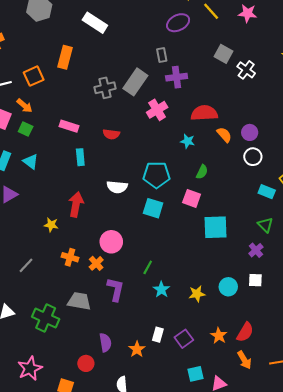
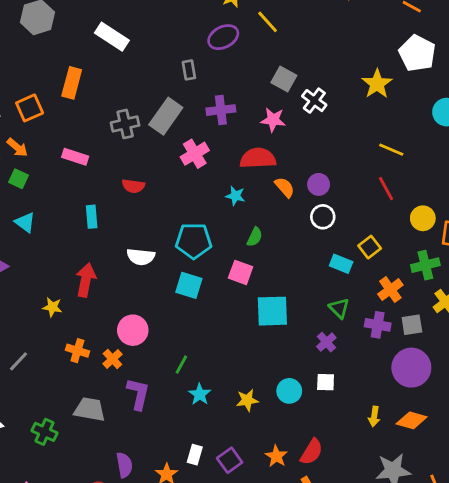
pink star: (248, 13) -> (273, 120), moved
gray rectangle: (162, 55) -> (189, 70), moved
pink rectangle: (69, 126) -> (75, 157), moved
green cross: (46, 318) -> (45, 432), size x0.7

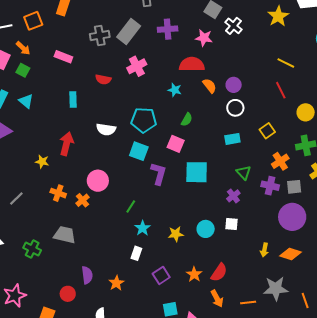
pink cross: (195, 154) -> (137, 66), moved
cyan rectangle: (341, 264) -> (232, 139), moved, turned -35
purple L-shape: (138, 394) -> (159, 174), moved
white rectangle: (195, 455) -> (136, 253), moved

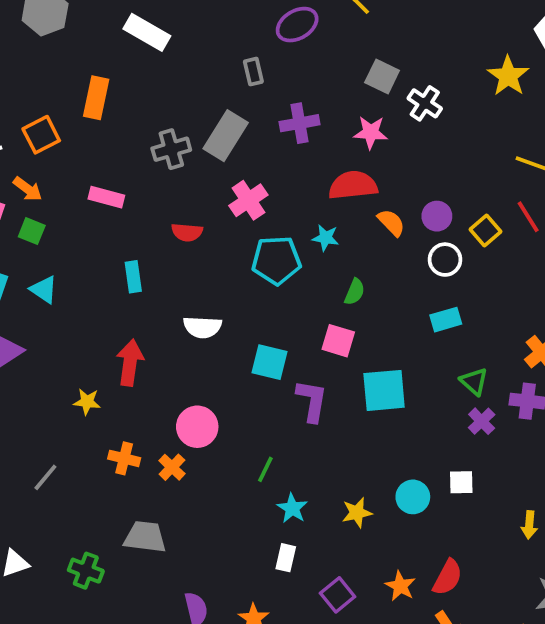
cyan pentagon: (144, 120) -> (276, 260), moved
yellow square: (267, 131) -> (485, 231), moved
purple cross: (233, 196) -> (482, 421), moved

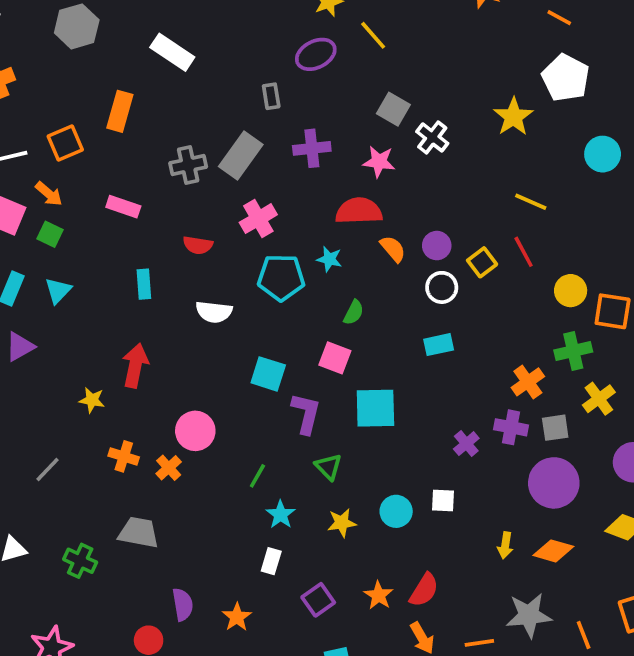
cyan triangle: (44, 289) -> (58, 291), turned 36
white semicircle: (202, 327) -> (214, 312), moved
green triangle: (474, 382) -> (328, 467), moved

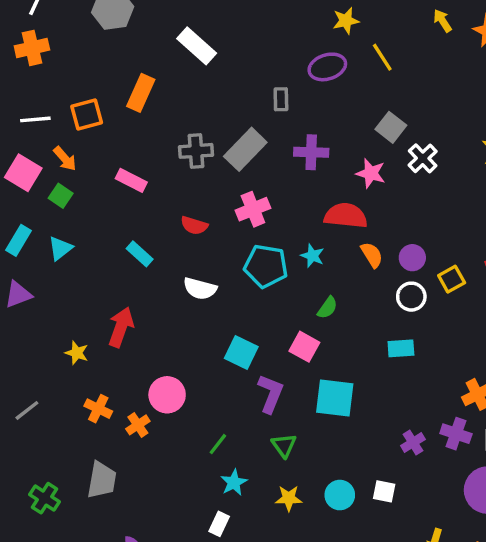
cyan rectangle: (144, 284) -> (140, 254), turned -52
gray trapezoid: (139, 533) -> (102, 480), turned 81

